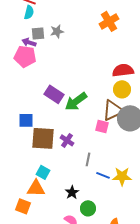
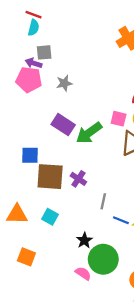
gray star: (57, 31) -> (64, 83), moved
pink square: (102, 126) -> (119, 119), moved
orange triangle: (36, 188) -> (17, 214), moved
green circle: (88, 208) -> (103, 259), size x1.6

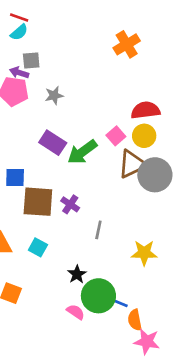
cyan semicircle: (34, 28) -> (19, 32), turned 35
pink square: (119, 119) -> (116, 136), turned 35
blue line: (121, 220) -> (119, 303), moved

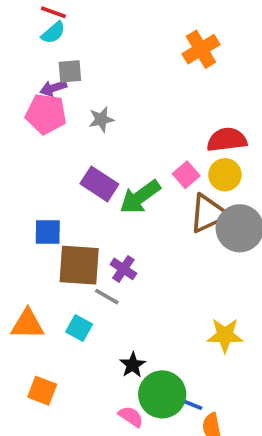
purple arrow: (19, 73) -> (53, 88), turned -36
gray line: (98, 230) -> (107, 297), moved, turned -72

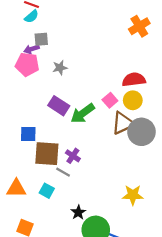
orange cross: (201, 49) -> (139, 26), moved

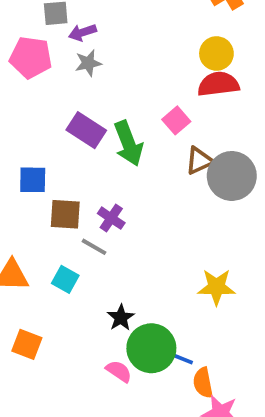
purple arrow: (32, 49) -> (82, 32), moved
yellow circle: (133, 100) -> (216, 53), moved
green arrow: (83, 113) -> (128, 143), turned -75
brown triangle: (123, 123) -> (199, 161), size x0.7
brown square: (47, 154) -> (65, 214), size x0.7

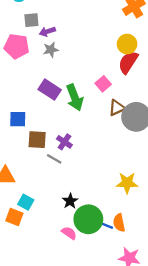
red semicircle: (218, 84) -> (128, 62), turned -50
cyan square: (65, 279) -> (26, 202), moved
orange semicircle: (203, 383) -> (119, 223), moved

